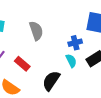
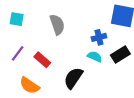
cyan semicircle: (71, 61) -> (95, 57), turned -40

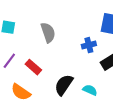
cyan semicircle: (95, 57) -> (90, 90), moved

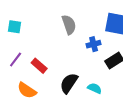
gray semicircle: (48, 32) -> (69, 25), moved

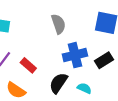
blue cross: (94, 44) -> (75, 55), moved, size x1.6

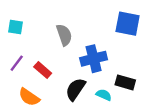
gray semicircle: (58, 24) -> (64, 35), moved
black rectangle: (104, 60) -> (125, 82), moved, turned 48

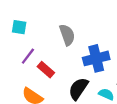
purple line: (17, 63) -> (28, 56), moved

